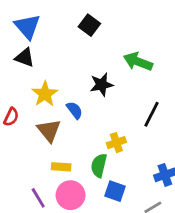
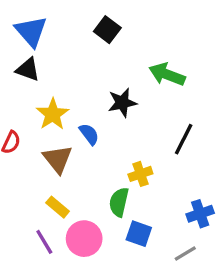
yellow rectangle: (61, 167) -> (58, 207), moved, turned 36

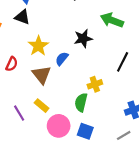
blue semicircle: (89, 134) -> (62, 59), turned -104
blue square: (139, 234) -> (85, 131), moved
purple line: (44, 242) -> (19, 113), moved

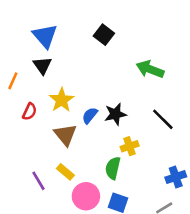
black triangle: (22, 17) -> (42, 65), turned 35
black star: (83, 38) -> (115, 114), moved
black line: (123, 62) -> (163, 119), turned -72
red semicircle: (12, 64) -> (29, 112), moved

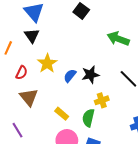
brown triangle: (65, 135) -> (29, 97), moved
yellow rectangle: (65, 172) -> (62, 114), moved
purple line: (38, 181) -> (17, 130), moved

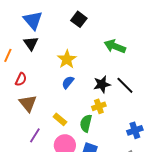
yellow star: (47, 63) -> (67, 59), moved
black star: (90, 75) -> (102, 84), moved
purple line: (17, 130) -> (35, 135), moved, turned 63

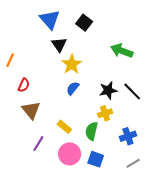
blue triangle: (33, 20) -> (50, 19), moved
black triangle: (31, 43) -> (59, 44), moved
blue cross: (135, 130) -> (128, 136), moved

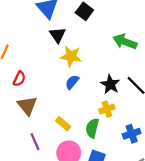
yellow star: (72, 64) -> (71, 56), turned -30
black star: (108, 90) -> (110, 84), turned -30
purple line: (38, 144) -> (35, 142), turned -56

